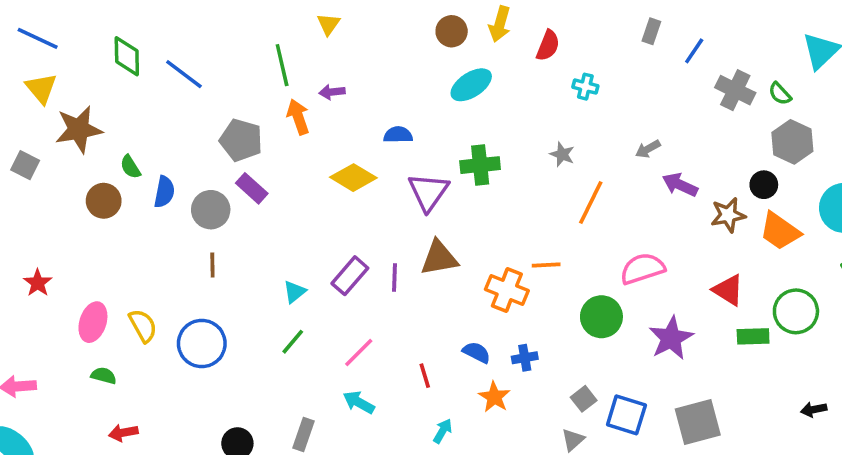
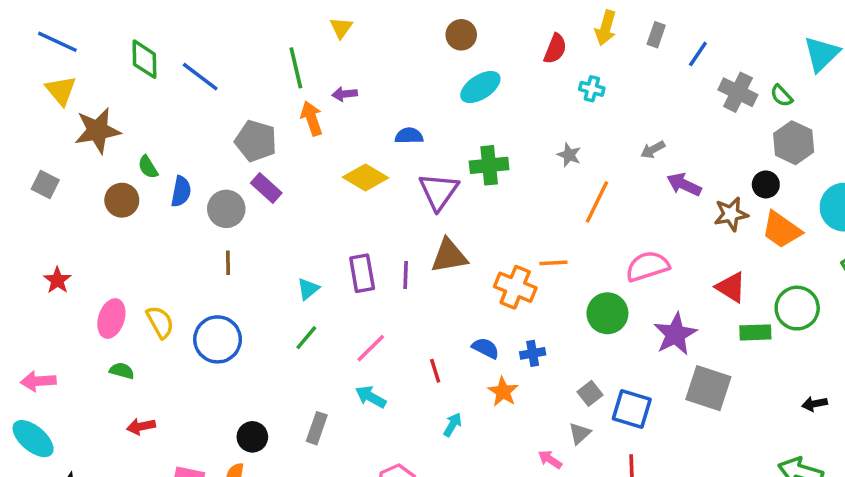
yellow arrow: (500, 24) -> (606, 28), moved
gray square: (25, 165) -> (45, 184), moved
purple rectangle: (350, 276) -> (362, 273), turned -51
gray square: (698, 422) -> (708, 388), moved, turned 33

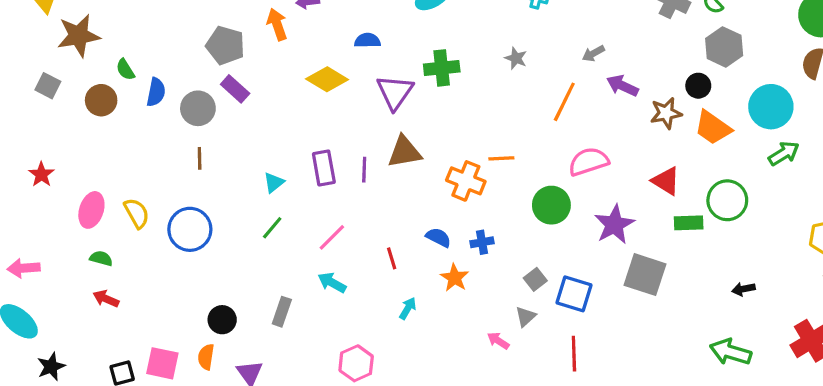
gray square: (45, 184) -> (48, 86), moved
orange line: (597, 202) -> (564, 102), moved
red arrow: (141, 426) -> (106, 299), moved, turned 35

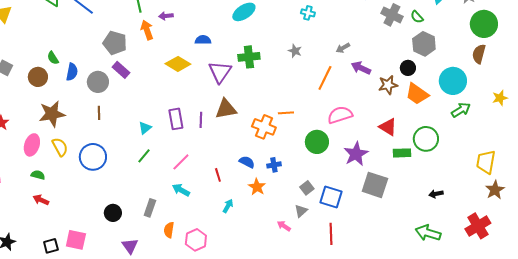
brown star: (79, 36) -> (52, 114), moved
orange semicircle: (206, 357) -> (169, 230), moved

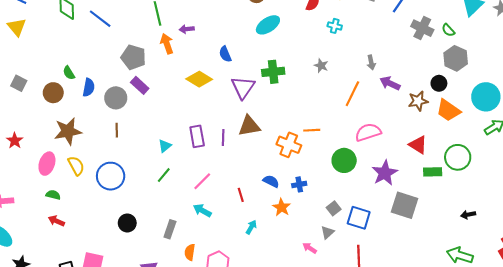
blue semicircle: (203, 40) -> (225, 54), turned -112
gray arrow: (343, 48) -> (371, 62), turned -72
black circle: (113, 213) -> (127, 223), moved

